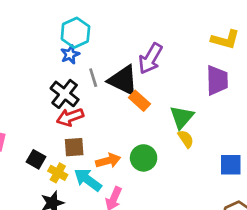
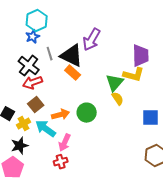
yellow L-shape: (225, 39) -> (134, 75), moved
orange rectangle: (139, 101) -> (73, 73), moved
brown square: (74, 147) -> (36, 105), turned -35
yellow cross: (58, 173) -> (24, 124), turned 32

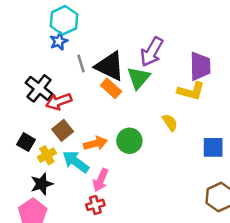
purple arrow: (92, 40) -> (152, 52), moved
black cross: (29, 66) -> (39, 88), moved
green triangle: (115, 83) -> (139, 78), moved

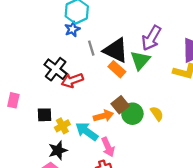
yellow semicircle: (170, 122) -> (157, 114), moved
brown square: (63, 130) -> (120, 105), moved
black square: (26, 142) -> (45, 115), turned -32
pink arrow: (101, 180) -> (108, 147), turned -48

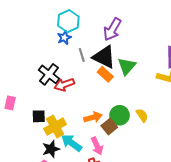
purple arrow: (151, 38) -> (112, 29), moved
brown square: (120, 105) -> (109, 127), moved
yellow cross: (62, 126) -> (55, 127), size x1.5
cyan arrow: (87, 131) -> (71, 143), moved

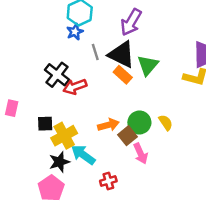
pink arrow: (97, 146) -> (141, 154), moved

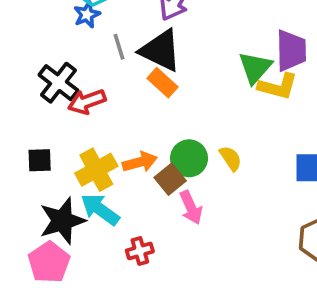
green triangle: (148, 65) -> (255, 68), moved
yellow cross: (64, 136) -> (96, 170), moved
black star: (59, 162) -> (62, 221), size x1.4

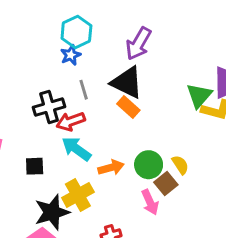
gray line: (119, 47) -> (84, 90), moved
black cross: (58, 83) -> (49, 107), turned 36
yellow cross: (96, 170) -> (78, 195), moved
brown square: (170, 179) -> (166, 183), moved
cyan arrow: (100, 209) -> (76, 149), moved

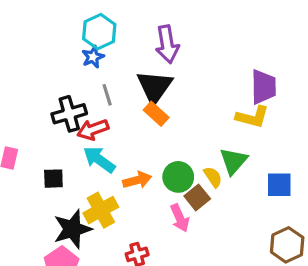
purple arrow: (138, 44) -> (167, 44), turned -40
black triangle: (127, 82) -> (155, 87), turned 39
green triangle: (199, 95) -> (233, 161), moved

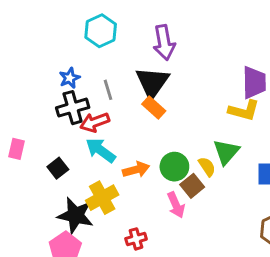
blue star: (93, 57) -> (70, 78), moved
black square: (53, 179) -> (58, 168), turned -36
black star: (72, 229) -> (75, 215), turned 30

